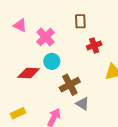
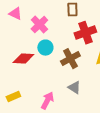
red cross: (94, 45) -> (85, 33), size x1.5
brown cross: (70, 85) -> (70, 59), moved

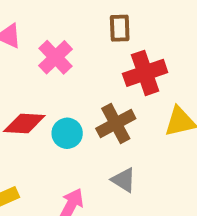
cyan circle: (45, 48) -> (67, 133), moved

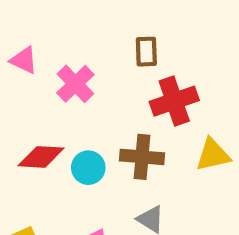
brown cross: (116, 124) -> (142, 157), turned 33

